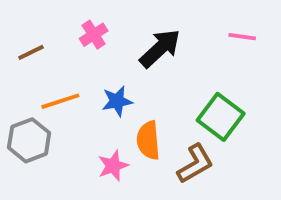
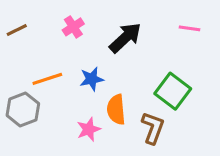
brown line: (31, 52) -> (17, 30), moved
brown L-shape: (195, 164) -> (153, 128), turned -40

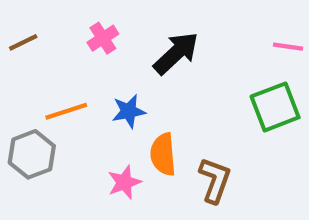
pink line: (190, 28) -> (288, 47), moved
green square: (173, 91) -> (275, 107), moved, turned 32

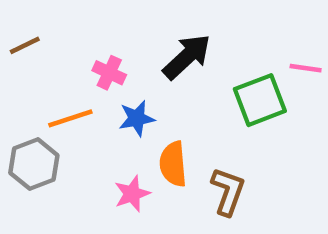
pink cross: (103, 38) -> (109, 73), moved, turned -32
pink line: (288, 47) -> (306, 68), moved
green square: (275, 107) -> (260, 100), moved

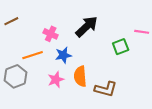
green square: (260, 100) -> (121, 47), size x0.7
brown L-shape: (228, 191) -> (106, 89), turned 85
pink star: (132, 194) -> (56, 80), moved

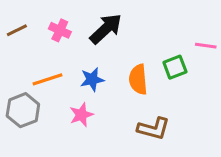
black arrow: (87, 27) -> (106, 29), moved
pink cross: (51, 34) -> (60, 30), moved
orange semicircle: (80, 76) -> (138, 79), moved

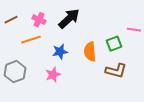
orange line: (48, 79) -> (31, 40), moved
brown L-shape: (153, 129) -> (116, 71), moved

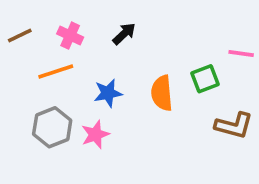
black arrow: (69, 19) -> (124, 34), size x0.6
brown L-shape: (116, 71) -> (234, 125), moved
gray hexagon: (15, 72) -> (52, 127), moved

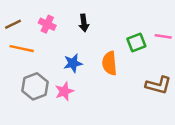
black arrow: (124, 34) -> (84, 23), turned 126
orange line: (56, 71) -> (22, 49), moved, turned 30
green square: (205, 79) -> (136, 42), moved

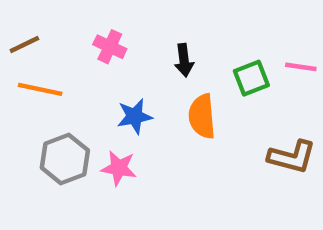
black arrow: (84, 23) -> (184, 60), moved
pink cross: (47, 24) -> (110, 47), moved
pink star: (64, 91) -> (119, 168), turned 30

